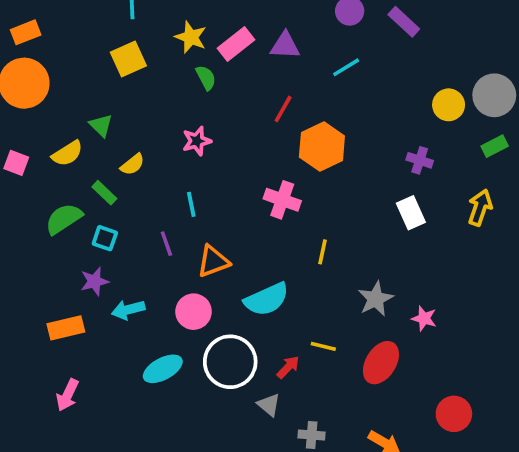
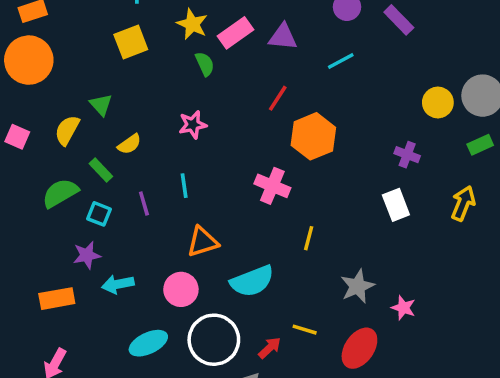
yellow semicircle: (67, 153) -> (67, 130), turned 148
purple line: (166, 244) -> (144, 203), moved

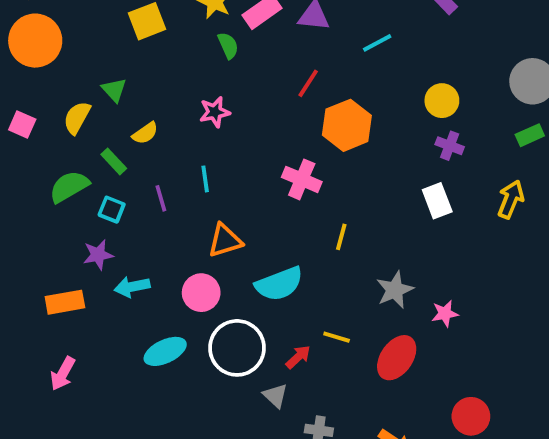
yellow circle: (438, 102) -> (442, 101), moved
pink star: (403, 308) -> (445, 314), turned -30

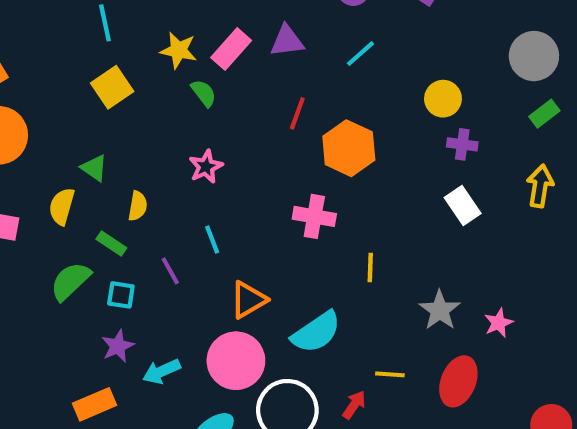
yellow semicircle: (145, 133) -> (138, 206), turned -32
pink circle: (201, 293) -> (236, 361), size x1.4

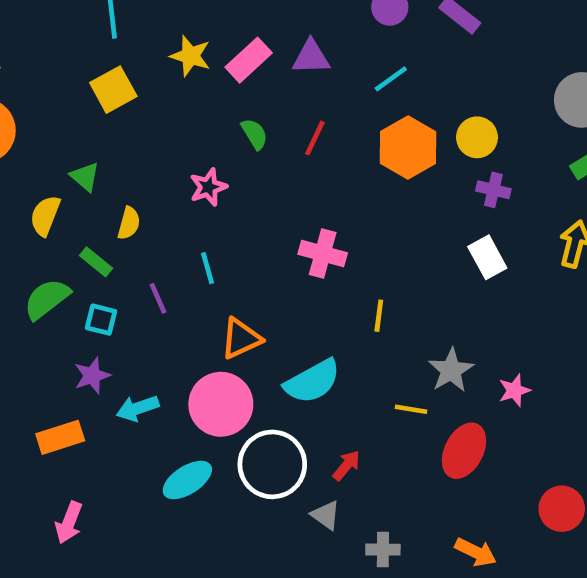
green semicircle: (204, 93) -> (254, 134), moved
orange hexagon: (349, 148) -> (408, 148), moved
yellow line: (390, 374) -> (411, 409), moved

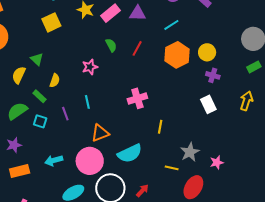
pink cross: (323, 253) -> (137, 98), turned -36
purple star: (92, 376) -> (14, 145), moved

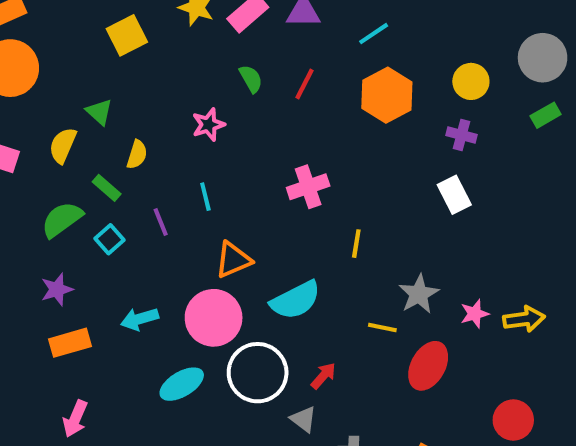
yellow circle: (207, 52) -> (471, 81), moved
yellow arrow: (246, 101) -> (524, 319), moved, turned 66
cyan square: (40, 121) -> (109, 239), turned 32

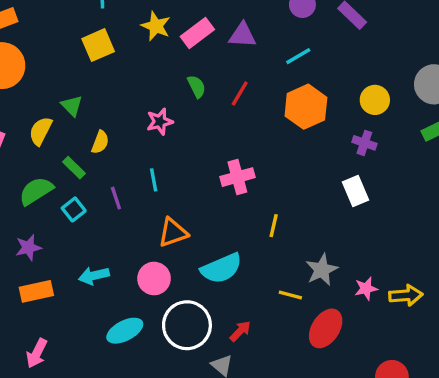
pink circle: (214, 318) -> (154, 279), size x0.7

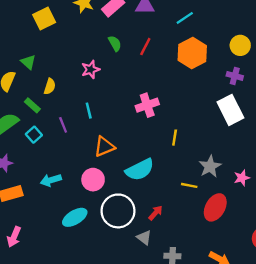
white rectangle: (356, 191) -> (230, 110), size x1.4

